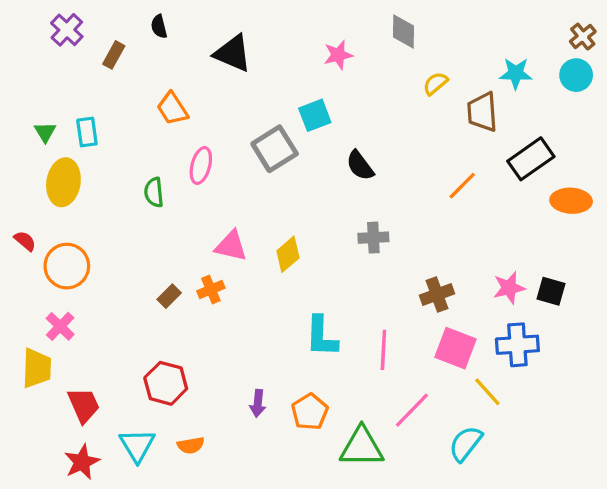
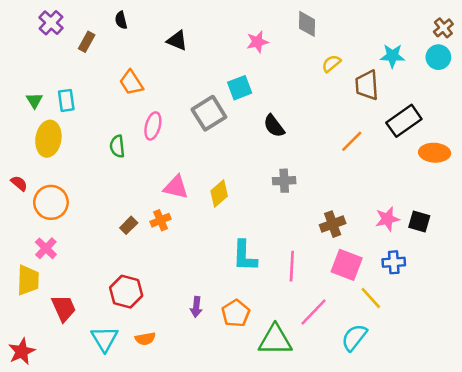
black triangle: (233, 53) -> (177, 41), size x0.7
blue cross: (517, 345) -> (394, 262), size x0.7
red star: (82, 462) -> (22, 351), moved

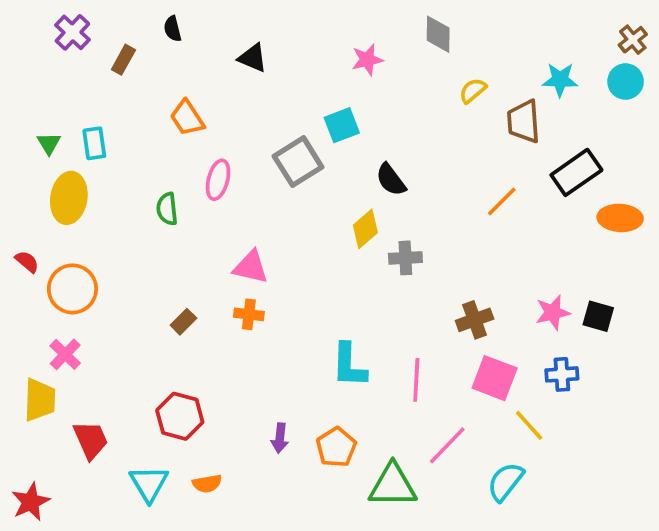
yellow diamond: (219, 193) -> (365, 229), moved
orange cross: (161, 220) -> (249, 314), moved, turned 30

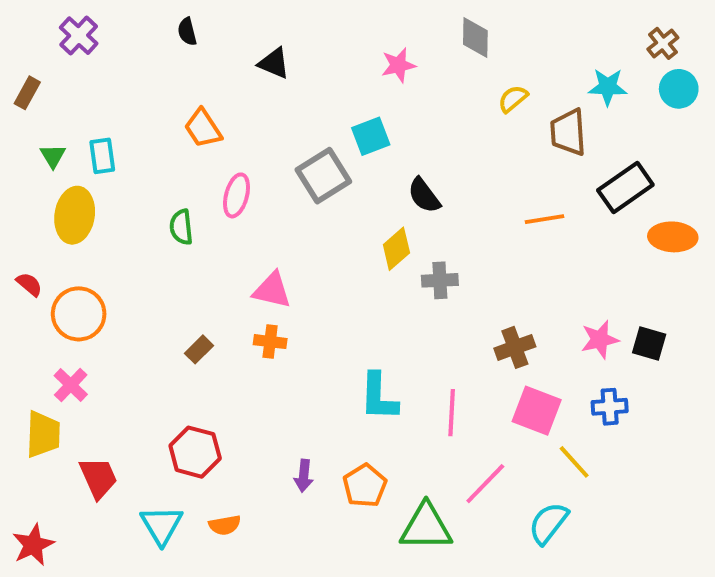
brown cross: (633, 40) -> (663, 43), moved
brown rectangle: (123, 60) -> (27, 93), moved
orange line: (502, 202) -> (544, 219), turned 36

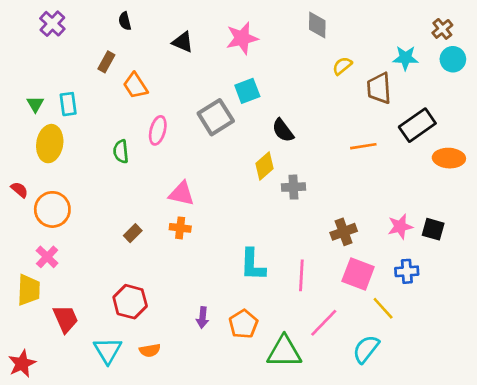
pink star: (398, 65) -> (242, 38), moved, size x1.4
brown rectangle: (27, 93) -> (106, 62), moved

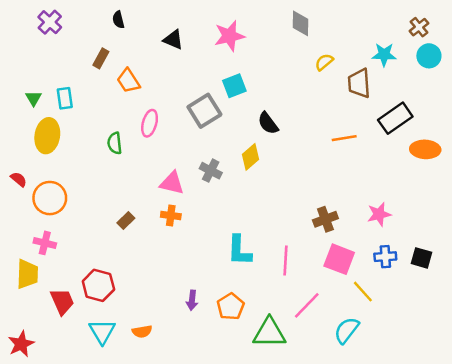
gray cross: (293, 187) -> (211, 171), moved, turned 30
black square: (433, 229) -> (421, 258), moved
pink cross: (47, 257) -> (45, 243), turned -30
red hexagon: (130, 302) -> (98, 285), moved

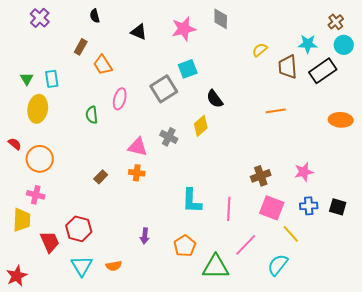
gray diamond: (300, 23) -> (221, 19), moved
black rectangle: (395, 118) -> (323, 71), moved
purple arrow: (192, 300) -> (145, 236), moved

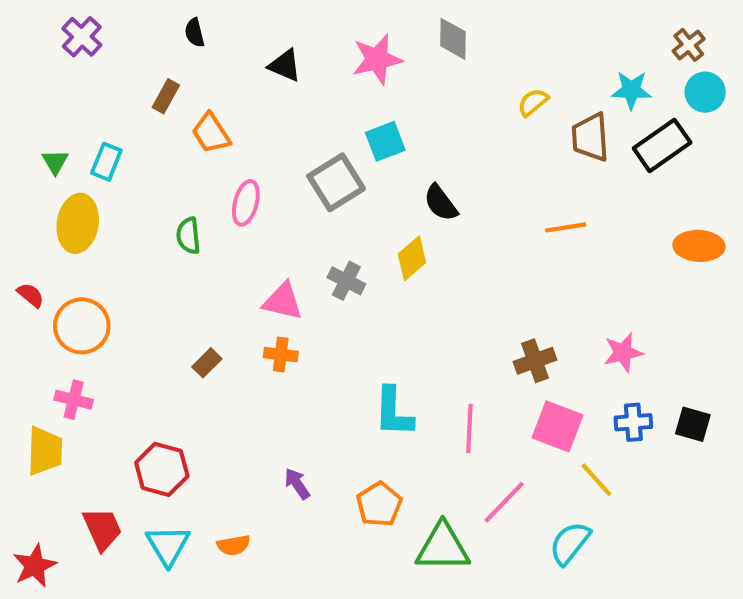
cyan rectangle: (52, 79) -> (106, 162), turned 30
purple arrow: (145, 236) -> (297, 484), turned 140
red trapezoid: (50, 242) -> (102, 529), moved

